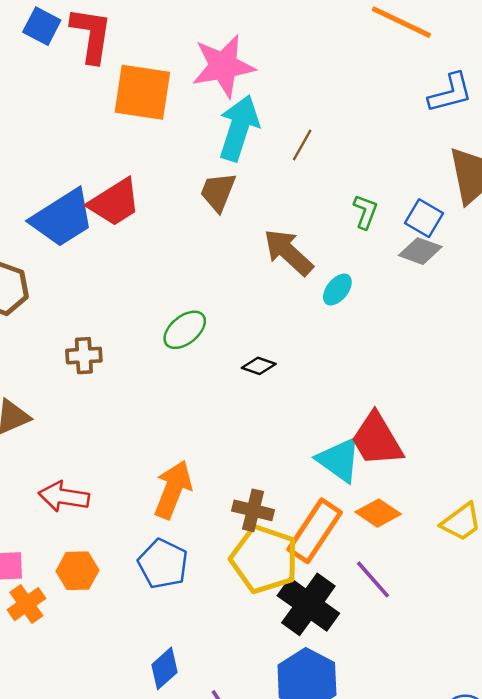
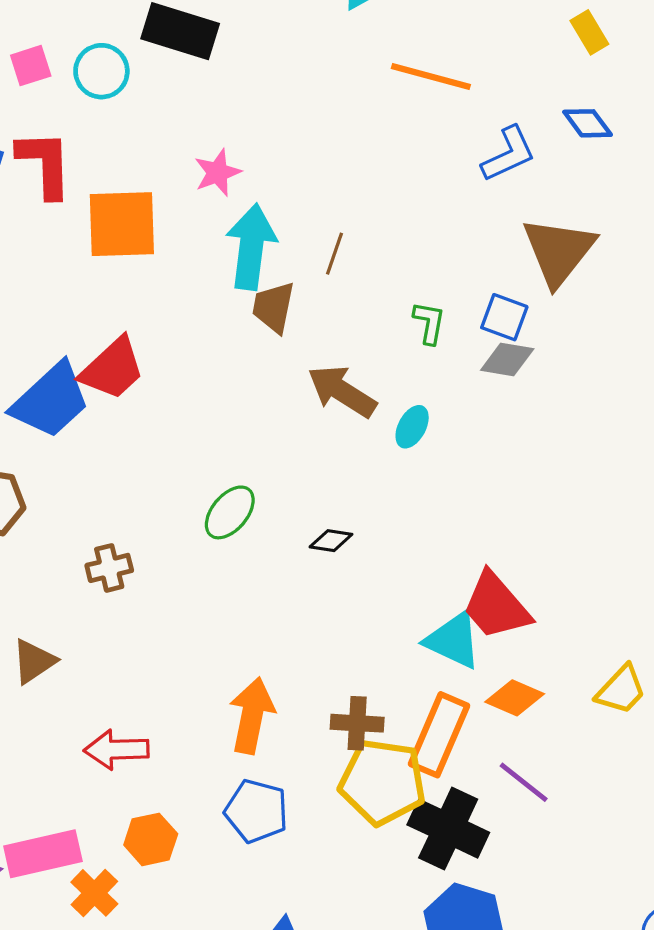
pink star: (223, 66) -> (218, 173), size x0.6
brown trapezoid: (218, 192) -> (273, 307), moved

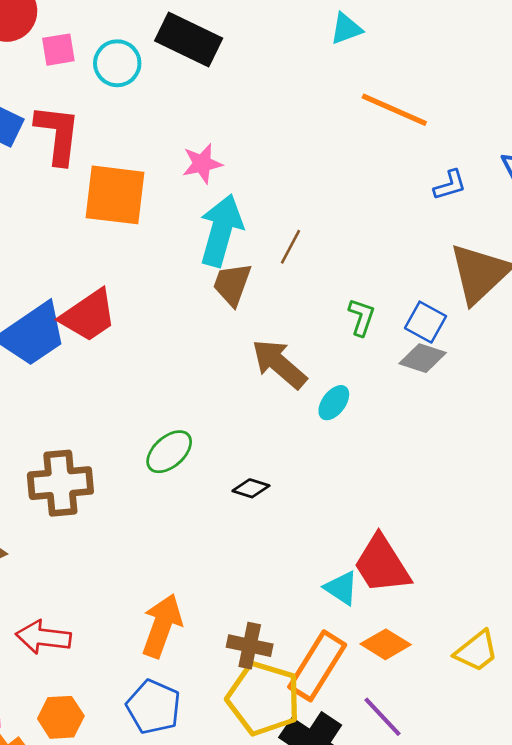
blue L-shape: (509, 154) -> (450, 185), size x0.7
brown cross: (109, 568) -> (60, 483), size x1.6
cyan triangle: (453, 640) -> (341, 588), size x0.7

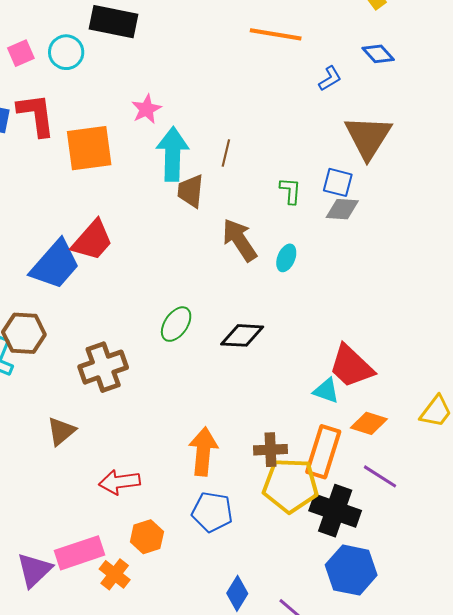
brown arrow: (279, 364) -> (239, 240), turned 30
black diamond: (251, 488) -> (242, 335), size x1.6

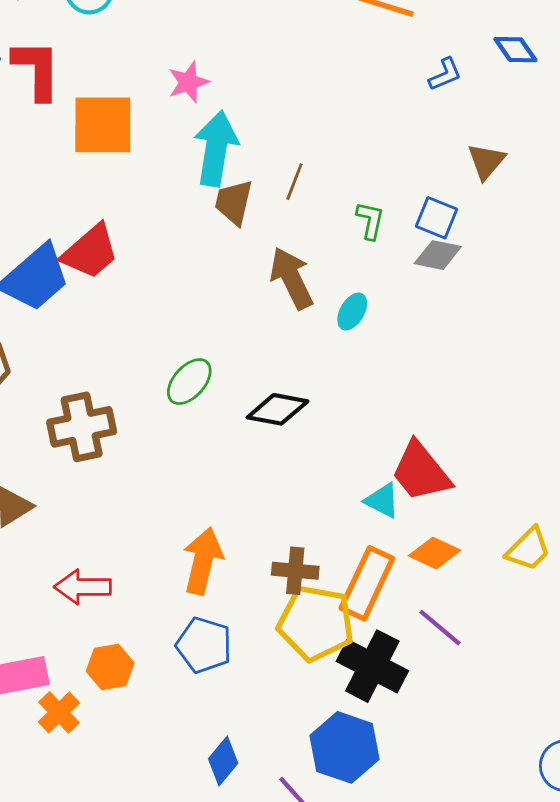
brown triangle: (368, 137) -> (486, 161), size x0.6
brown line: (226, 153) -> (294, 182), moved
blue hexagon: (351, 570) -> (345, 747), moved

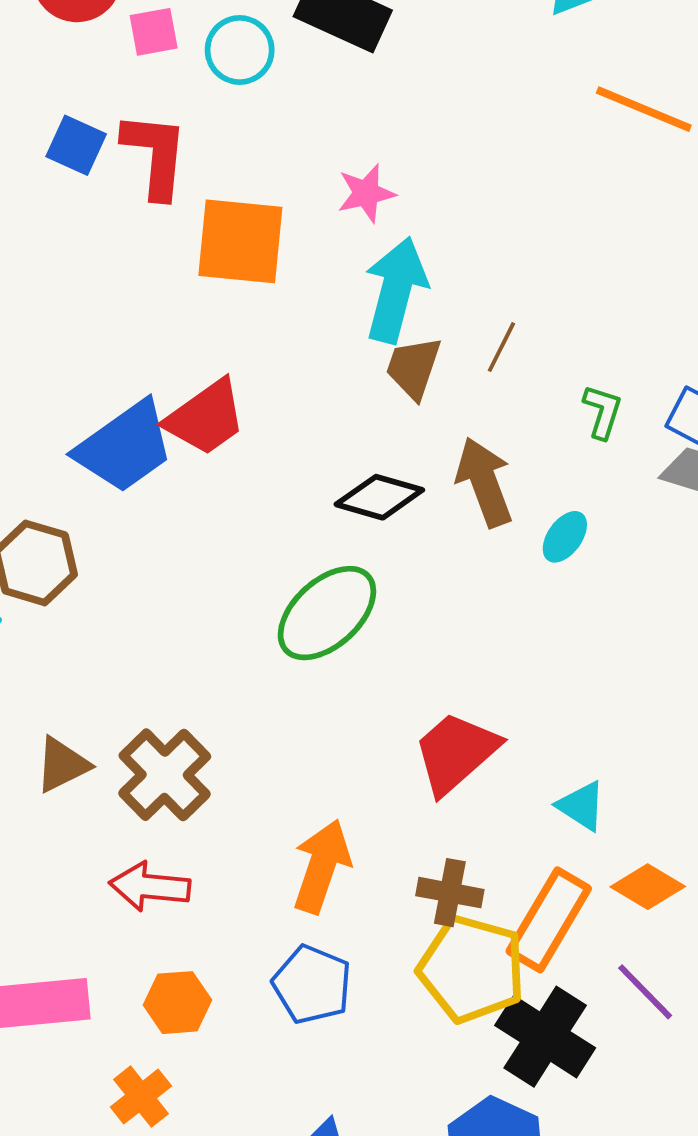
green ellipse: (189, 382) -> (327, 613), size x1.5
black diamond: (278, 409) -> (379, 497), moved
brown cross: (82, 427) -> (165, 775), moved, turned -38
red trapezoid: (421, 472) -> (456, 753), moved, turned 82
orange cross: (59, 712) -> (141, 1097), moved

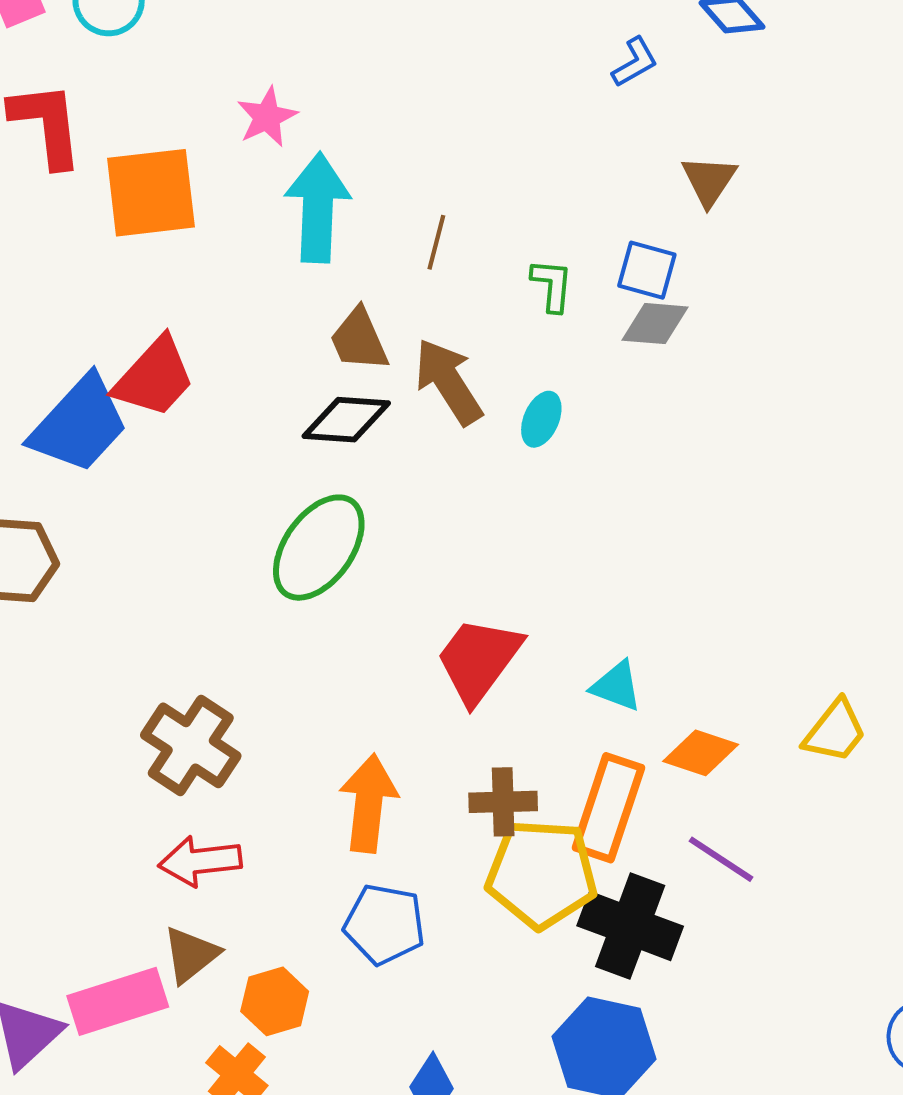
brown trapezoid: (414, 368) -> (359, 340), moved, turned -30
brown triangle: (62, 765) -> (191, 955), moved
orange hexagon: (177, 1003) -> (275, 1001), moved

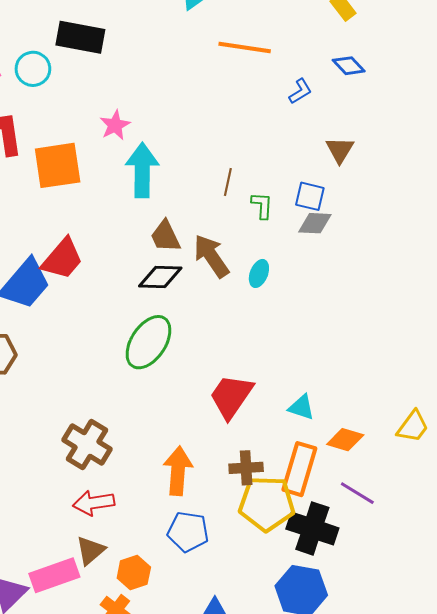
brown line: (436, 242) -> (228, 182), moved

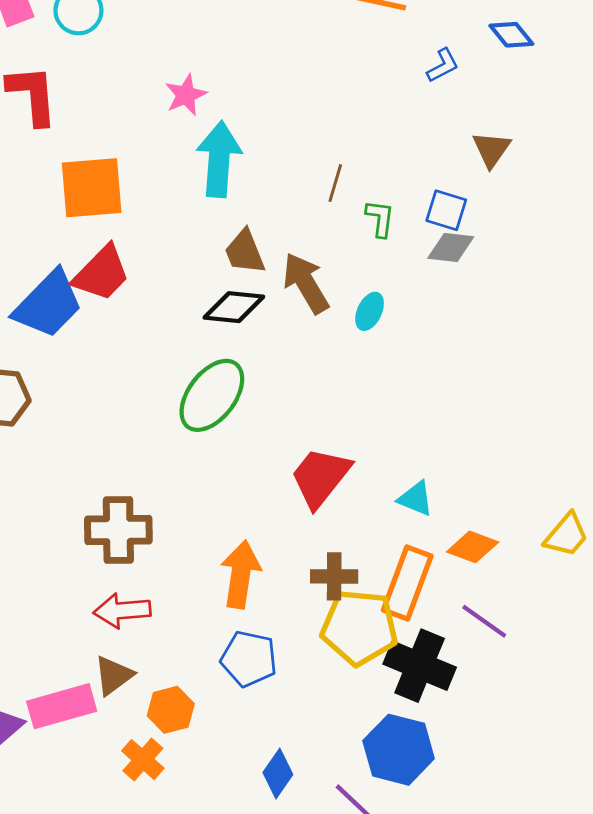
orange square: (58, 165) -> (92, 188), moved
brown cross: (87, 444) -> (118, 530), turned -36

